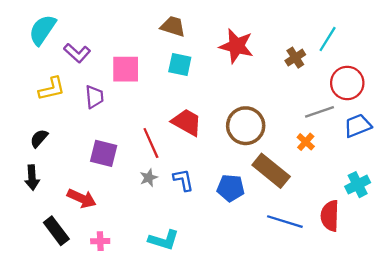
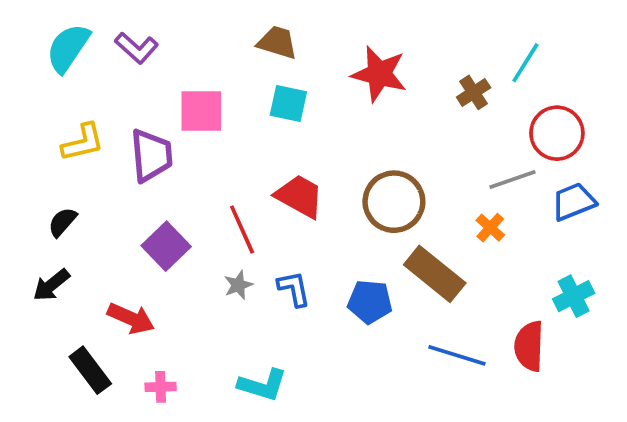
purple L-shape: (77, 53) -> (136, 48), moved
purple trapezoid: (94, 97) -> (151, 155), size x1.4
purple square: (104, 153) -> (166, 246), turned 32
black arrow: (32, 178) -> (51, 285), turned 55

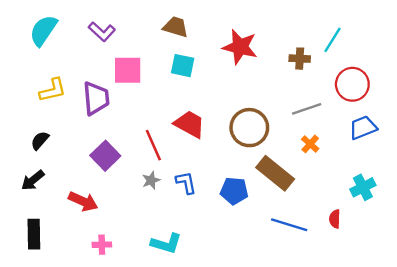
purple L-shape: (136, 48) -> (102, 32), moved
brown cross: (474, 92) -> (300, 59), turned 36
gray line: (512, 179) -> (307, 109), moved
red semicircle: (529, 346) -> (335, 219), size x0.6
black rectangle: (90, 370) -> (34, 234), moved, turned 36

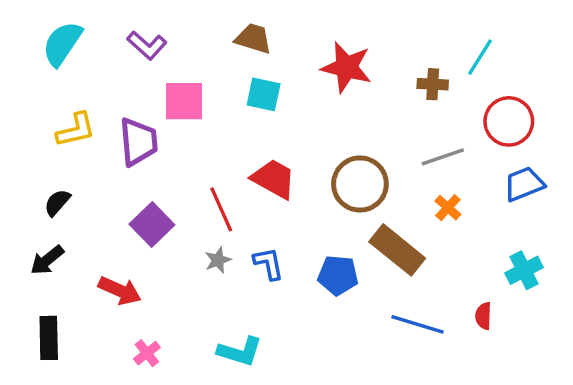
pink cross: (102, 245) -> (147, 353), turned -36

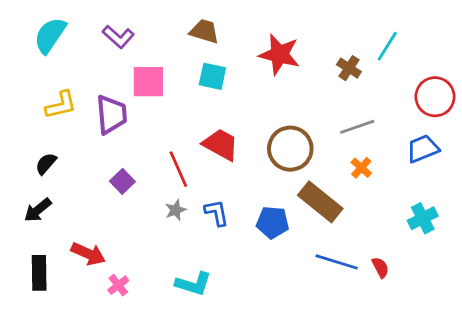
brown cross: (433, 84) -> (349, 68), turned 30
red circle: (509, 121) -> (435, 97), moved
purple square: (152, 225) -> (122, 181), size x0.7
red arrow: (120, 291) -> (88, 254), moved
red semicircle: (483, 316) -> (380, 267), moved, turned 150

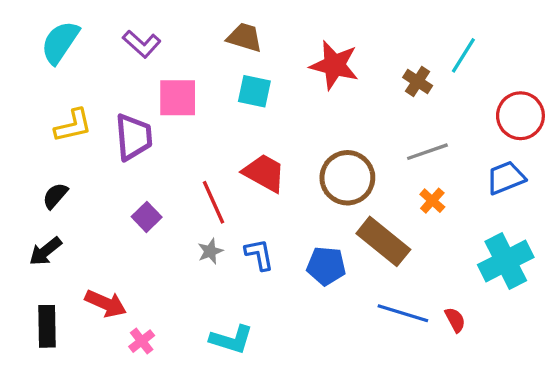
cyan cross: (423, 218) -> (506, 261), size x1.5

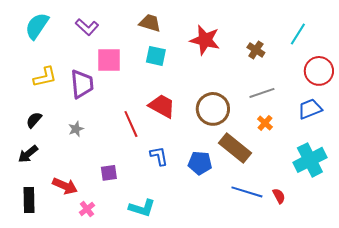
cyan line: (463, 55) -> (298, 34), moved
purple square: (147, 217) -> (109, 173), moved, turned 36
gray star: (210, 251) -> (76, 129), moved

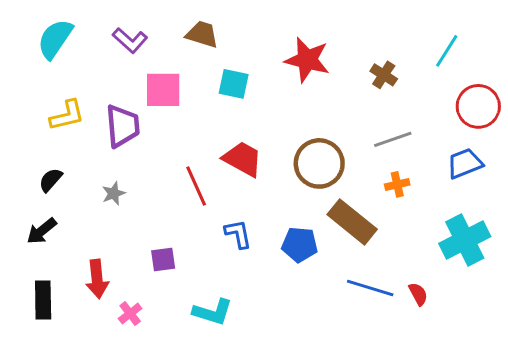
brown trapezoid: (150, 23) -> (202, 34), moved
orange cross: (265, 123) -> (397, 184), turned 35
red arrow: (65, 186) -> (97, 279), turned 60

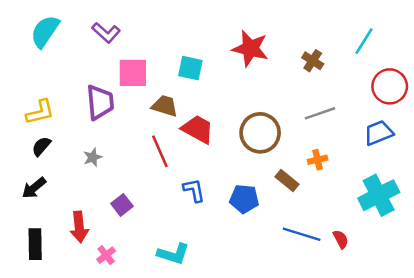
brown trapezoid: (202, 34) -> (165, 106), moved
yellow L-shape: (67, 115) -> (40, 112), moved
orange cross: (397, 184) -> (318, 160), moved
brown rectangle: (352, 222) -> (287, 181), size x0.6
purple square: (163, 259) -> (122, 205), moved, turned -30

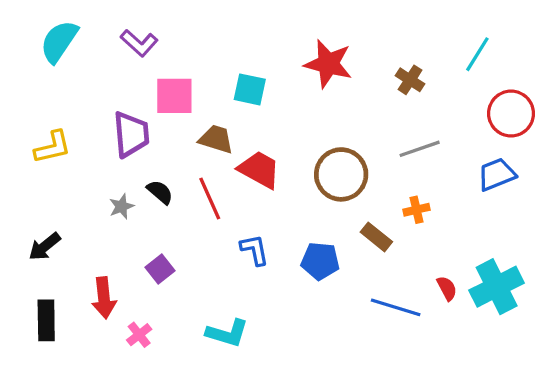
black semicircle: (41, 146) -> (160, 192), moved, turned 90
cyan cross: (379, 195) -> (497, 287), moved
red semicircle: (341, 239) -> (447, 288), moved

